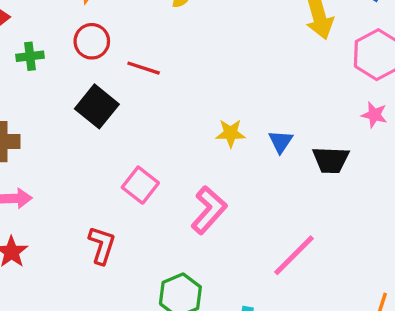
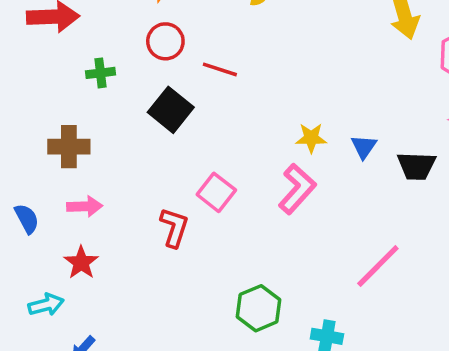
green cross: (30, 56) -> (100, 73), moved
pink L-shape: (209, 210) -> (297, 189), moved
red L-shape: (102, 245) -> (174, 227), moved

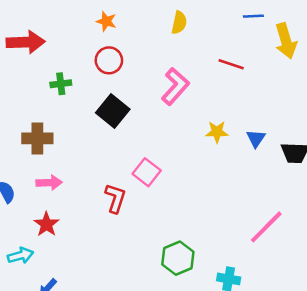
red line: (220, 69) -> (231, 64), moved
pink L-shape: (297, 189) -> (175, 86), moved

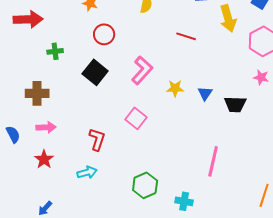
red circle: (109, 60) -> (104, 34), moved
pink L-shape: (175, 86) -> (142, 70), moved
pink square: (147, 172) -> (136, 118), moved
pink line: (266, 227) -> (213, 161), turned -32
cyan arrow: (20, 256) -> (87, 172), moved

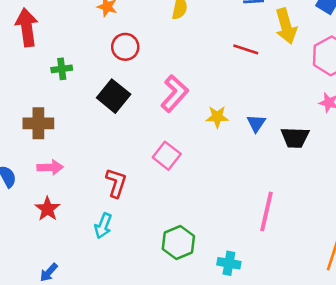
red arrow: (28, 19) -> (27, 27), turned -96
red line: (186, 36) -> (246, 49), moved
cyan arrow: (87, 172) -> (103, 226), turned 126

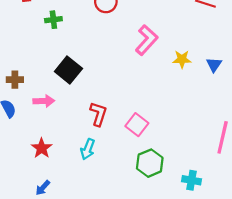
black square: (114, 96) -> (68, 70), moved
brown cross: (38, 123) -> (15, 80), moved, size x0.7
pink square: (167, 156) -> (137, 125), moved
red star: (47, 209) -> (42, 148), moved

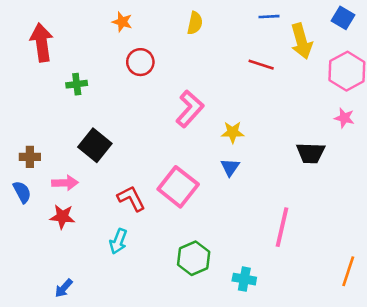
blue triangle: (214, 65) -> (230, 167), moved
red L-shape: (98, 114) -> (131, 198), turned -45
pink square: (137, 125) -> (178, 187), moved, size x1.4
red star: (42, 148) -> (62, 217), moved, turned -30

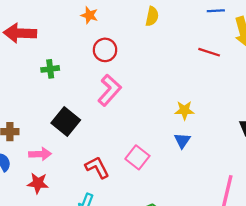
red arrow: (42, 43) -> (20, 33), turned -80
pink L-shape: (190, 109) -> (109, 90), moved
pink square: (178, 187) -> (137, 157), size x0.7

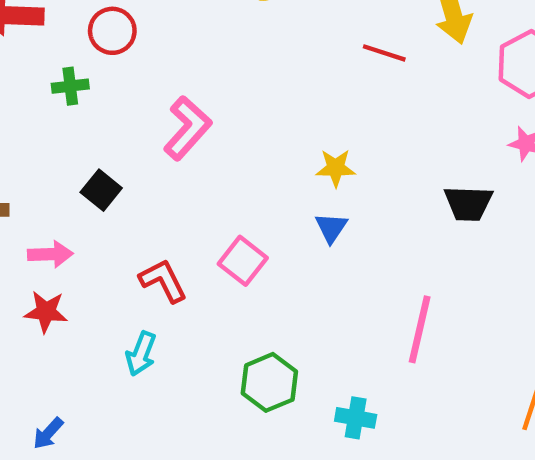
red circle: (105, 50) -> (112, 31), moved
black square: (66, 122) -> (101, 190), size x0.7

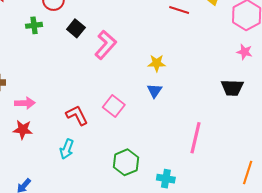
pink L-shape: (187, 128) -> (106, 45), moved
black square: (101, 190) -> (76, 28), moved
black trapezoid: (468, 203) -> (232, 88), moved

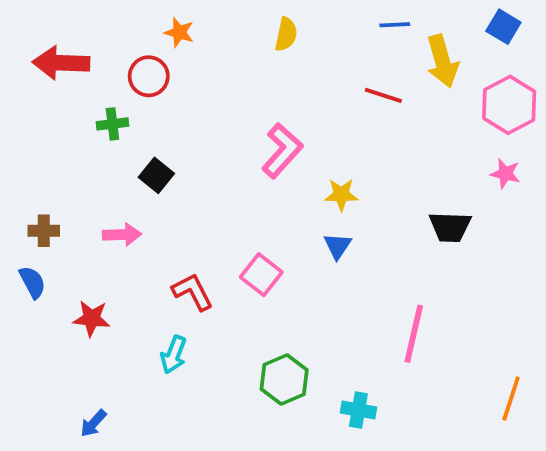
black square: (76, 28) -> (156, 175), moved
pink L-shape: (106, 45) -> (282, 151), moved
black trapezoid: (232, 88) -> (450, 227), moved
pink arrow: (25, 103) -> (122, 235), moved

